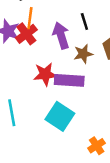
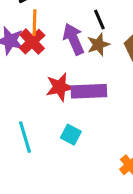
brown star: (83, 54) -> (98, 45), moved
cyan square: (60, 116) -> (71, 135), moved, size x0.6

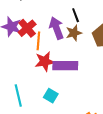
orange line: (34, 23) -> (38, 41), moved

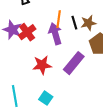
brown star: (74, 33) -> (88, 23), moved
orange line: (38, 41) -> (59, 19), moved
purple rectangle: (65, 66) -> (74, 63), moved, turned -55

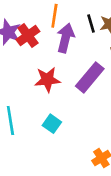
orange line: (59, 19) -> (54, 16), moved
purple arrow: (55, 34) -> (65, 38), turned 30

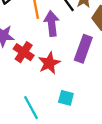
red cross: (28, 36) -> (24, 52), moved

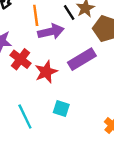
purple arrow: (52, 24) -> (51, 32), turned 80
purple rectangle: (83, 49) -> (82, 59), turned 36

